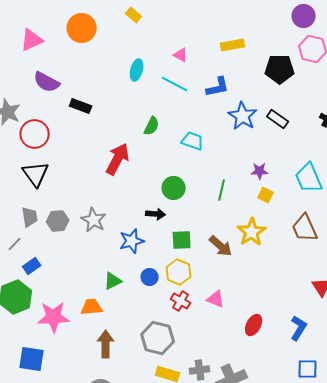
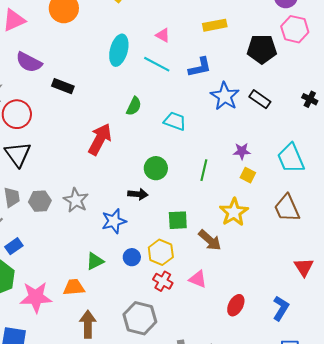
cyan ellipse: (137, 70) -> (119, 50), size x1.4
green square: (182, 240) -> (178, 220), moved
brown arrow: (221, 246) -> (210, 240), moved

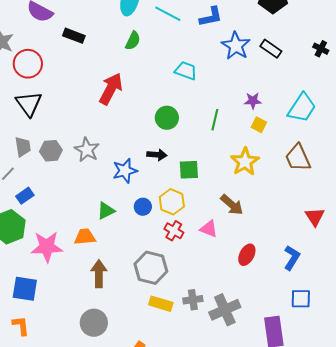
green semicircle: (134, 106) -> (133, 41), moved
cyan trapezoid: (291, 158) -> (302, 108), turned -124
black arrow: (138, 194) -> (157, 155), moved
brown arrow: (210, 240) -> (232, 205), moved

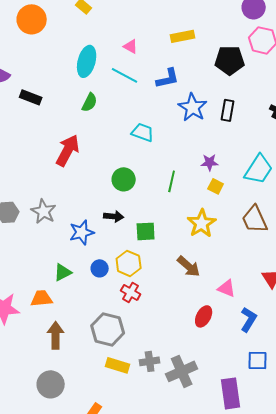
black rectangle: (271, 49) -> (228, 110), turned 65
pink triangle: (209, 229) -> (227, 288), moved

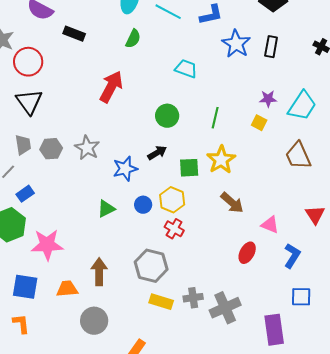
purple star: (210, 162) -> (268, 99), moved
black arrow: (114, 216) -> (157, 153), turned -36
yellow star: (202, 223) -> (221, 160), moved
orange trapezoid: (42, 298) -> (67, 289), moved

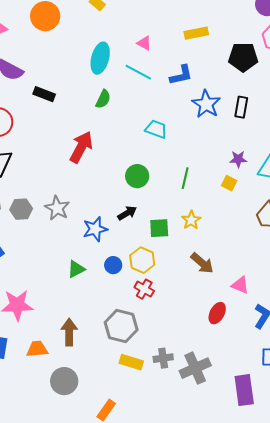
yellow star: (221, 160) -> (191, 220), size x0.7

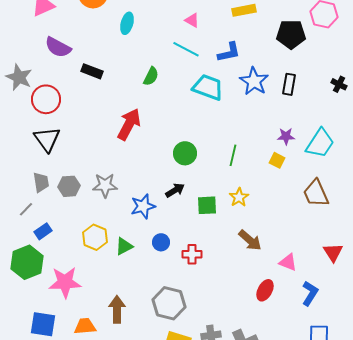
cyan ellipse: (100, 58) -> (127, 23), moved, size x0.7
cyan trapezoid: (156, 129) -> (208, 87), moved, size x1.4
gray star: (57, 208) -> (105, 185), turned -30
yellow hexagon: (142, 260) -> (95, 237), moved
red cross: (144, 289) -> (192, 254), moved, turned -30

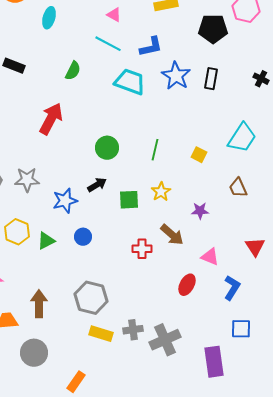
purple star: (286, 136) -> (200, 211), moved
brown trapezoid: (316, 193) -> (238, 188), size x0.7
red cross: (192, 254) -> (142, 249), moved

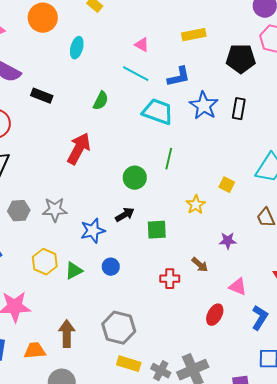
green line: (155, 150) -> (169, 159), moved
yellow star: (161, 192) -> (196, 205), moved
brown arrow: (172, 235) -> (200, 265), size x0.7
gray cross: (133, 330) -> (161, 371), moved, turned 36

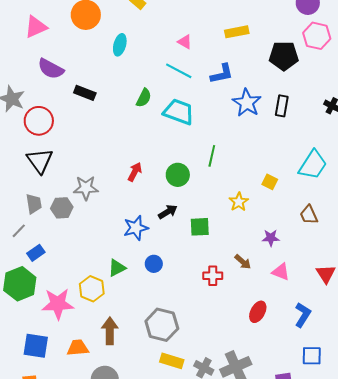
cyan trapezoid: (158, 112) -> (179, 112), moved
red arrow: (79, 149) -> (135, 172), moved, size x0.6
gray star: (55, 210) -> (86, 188), moved
yellow hexagon: (45, 262) -> (92, 289), moved
pink triangle: (238, 287) -> (281, 272), moved

